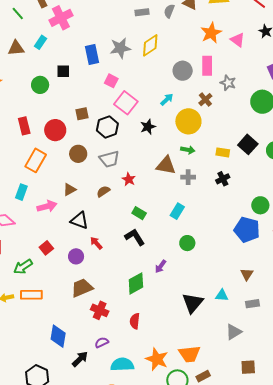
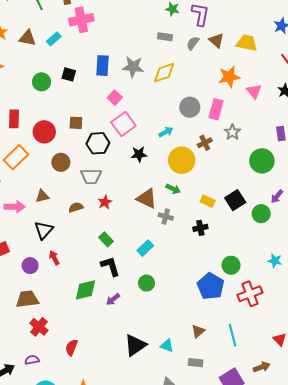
black triangle: (79, 220) -> (44, 230), turned 36
black L-shape: (135, 237) -> (110, 266), moved
green diamond: (136, 283) -> (85, 290), moved

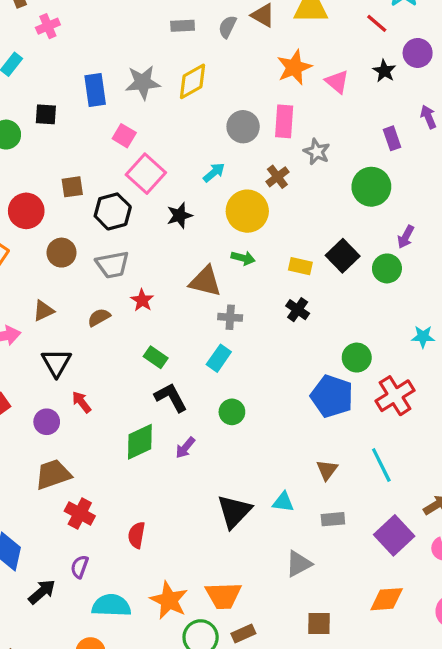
pink cross: (81, 20) -> (48, 26), size x0.6
gray cross: (166, 217) -> (230, 317), moved
black cross: (200, 228) -> (298, 310), turned -32
purple semicircle: (32, 360) -> (80, 567), turned -48

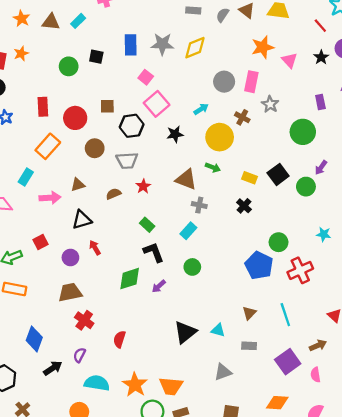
brown cross: (277, 177) -> (242, 117), turned -32
black triangle: (56, 363) -> (82, 220), turned 36

